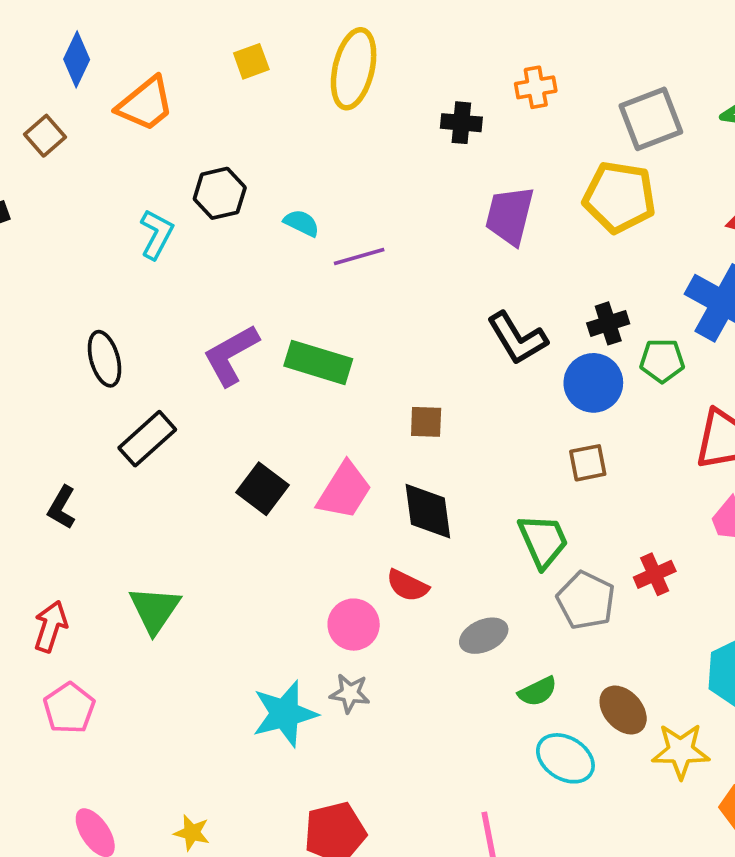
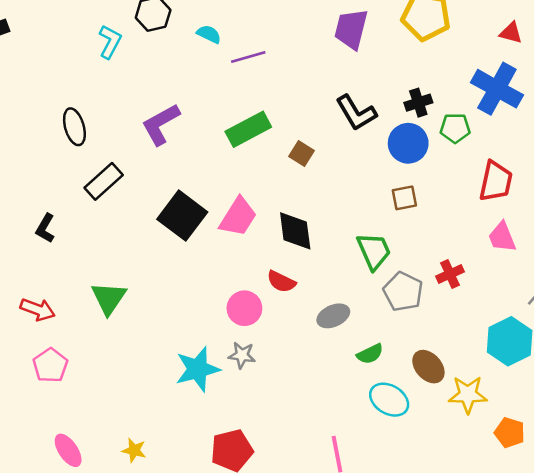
green rectangle: (318, 362) -> (248, 129), moved, turned -45
brown square: (426, 422) -> (302, 153), moved, turned 30
black square: (262, 489) -> (182, 216), size x1.4
red arrow: (51, 626) -> (38, 309), turned 92

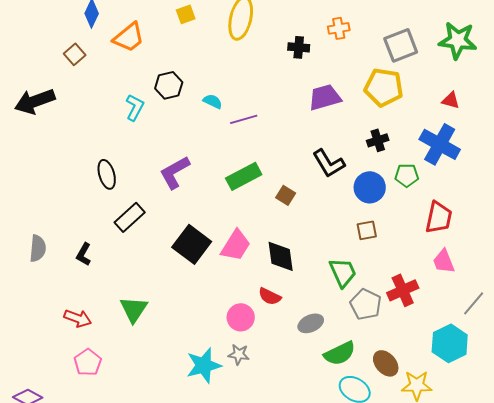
purple trapezoid: (351, 29) -> (325, 97), turned 60
black cross: (418, 103) -> (378, 140), moved
red cross: (450, 274) -> (403, 290), size x1.4
green semicircle: (370, 354) -> (340, 353), size x1.5

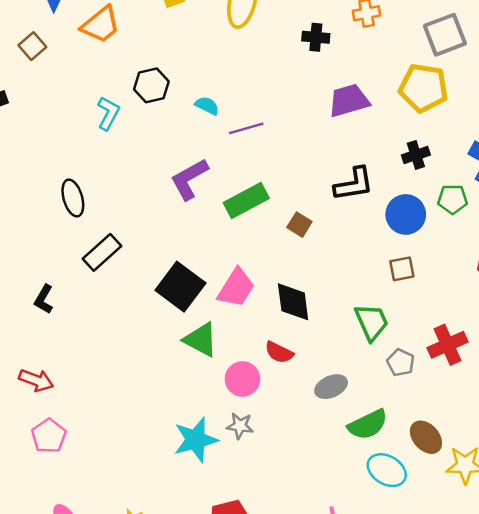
black L-shape: (329, 163) -> (354, 184), turned -68
purple L-shape: (175, 172) -> (189, 179), moved
gray pentagon: (366, 304) -> (401, 363), size x0.7
green triangle: (134, 309) -> (201, 340), moved, turned -36

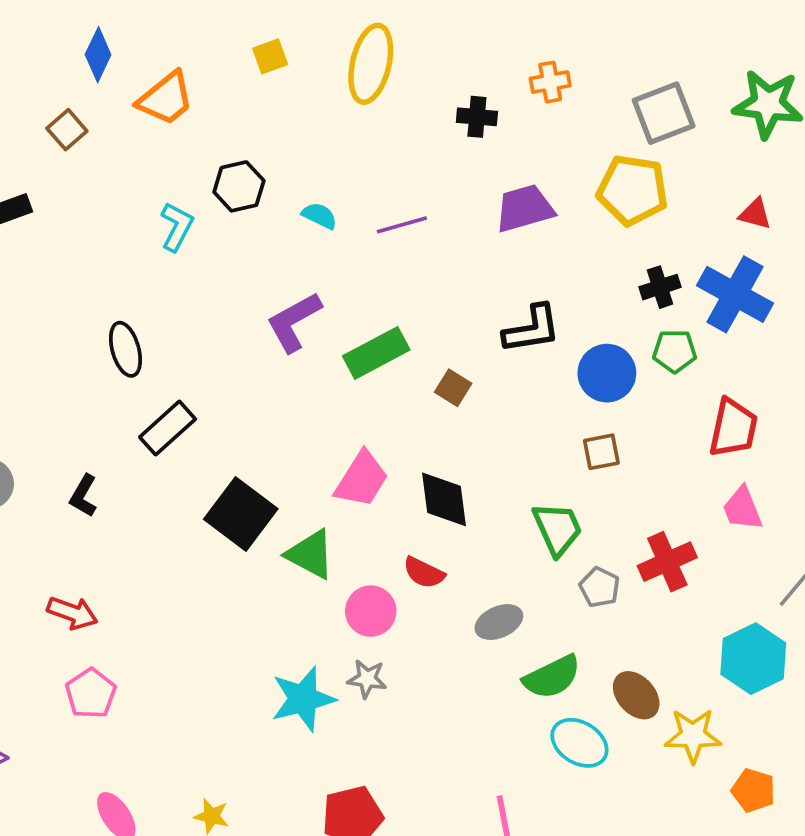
purple line: (246, 128) -> (402, 225), moved
black cross: (416, 155) -> (660, 287), moved
black square: (180, 287) -> (241, 514), moved

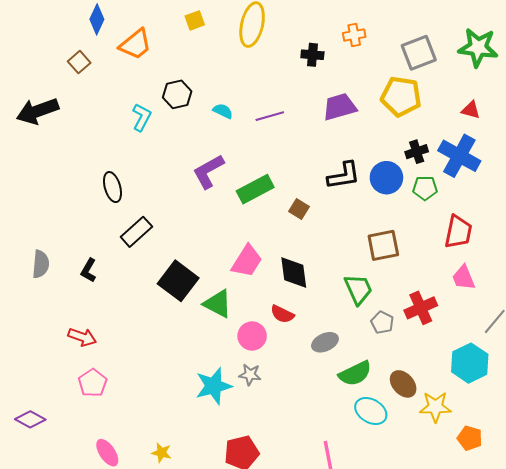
blue circle: (607, 373) -> (386, 178), moved
brown square: (601, 452) -> (383, 245), size x1.5

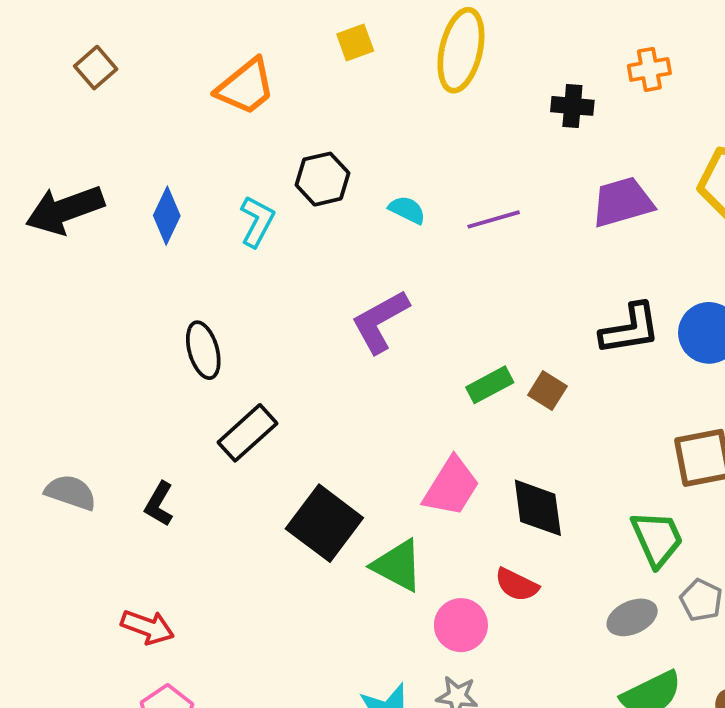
blue diamond: (97, 19) -> (167, 216), moved
brown square: (79, 62) -> (96, 68), moved
green rectangle: (255, 189) -> (490, 385), moved, size x0.7
gray semicircle: (41, 264) -> (71, 492), turned -76
gray ellipse: (325, 342) -> (632, 617), moved

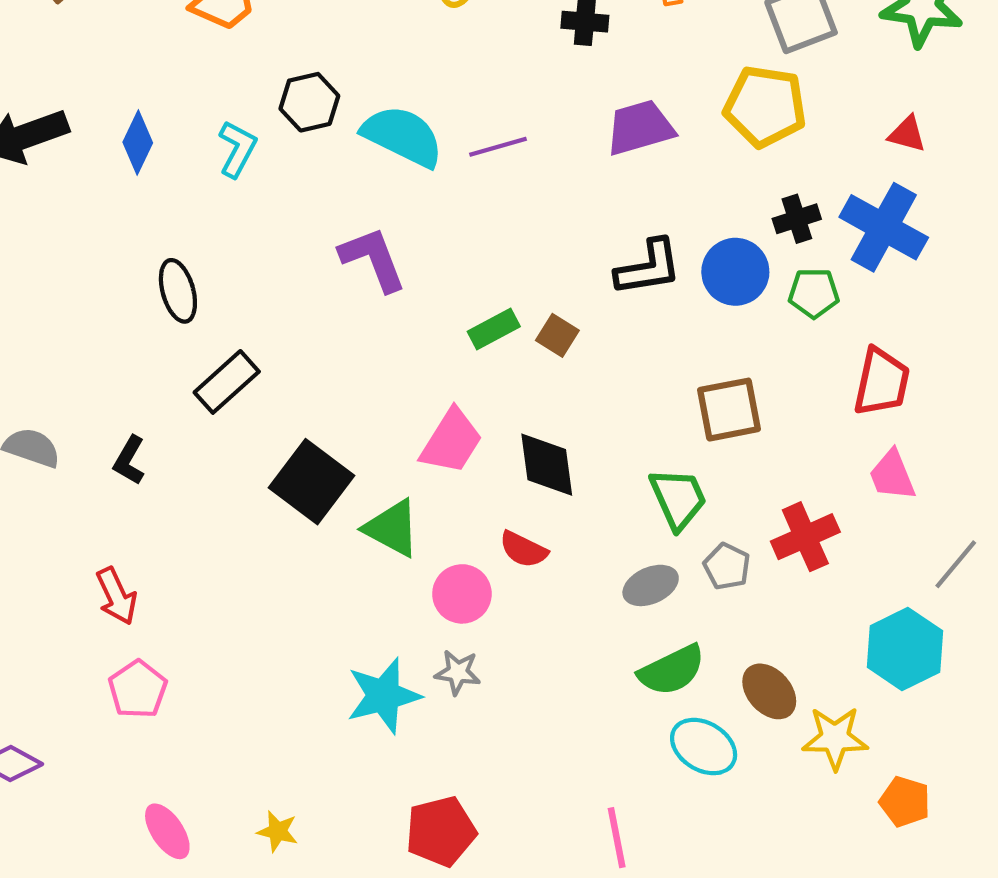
cyan semicircle: (407, 210) -> (403, 136), size x2.0
purple L-shape: (380, 321) -> (373, 259), turned 98
red arrow: (148, 627) -> (116, 596), turned 45

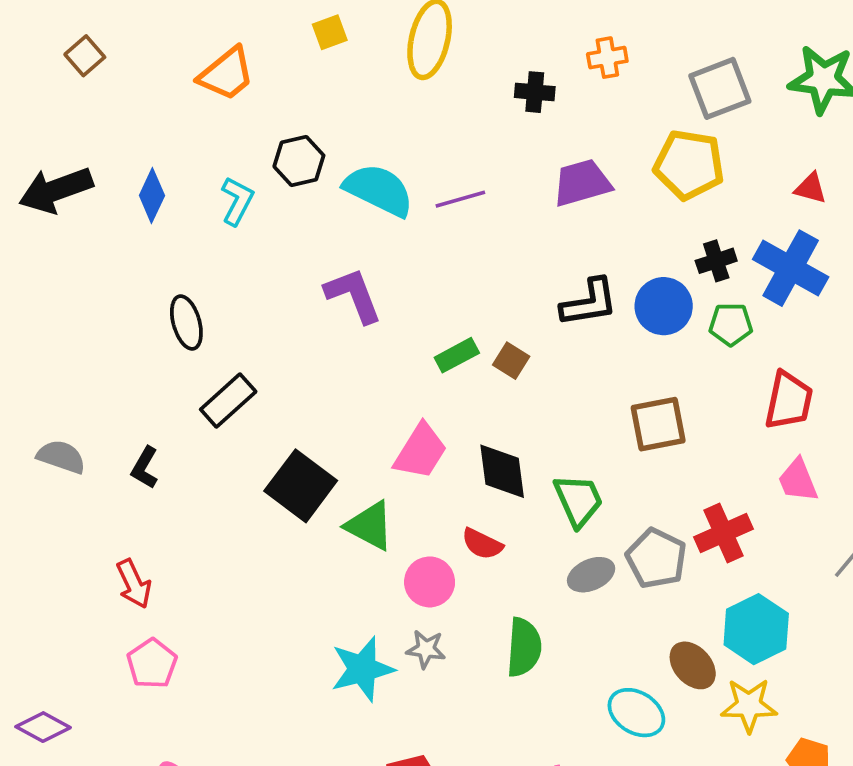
green trapezoid: (678, 499) -> (578, 500), moved
gray pentagon: (727, 566) -> (656, 558), size x1.5
cyan hexagon: (905, 649) -> (756, 629), moved
green semicircle: (672, 670) -> (524, 647), moved, turned -60

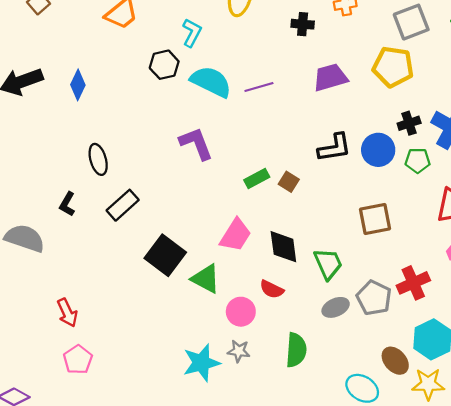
cyan L-shape: (237, 201) -> (192, 33), moved
gray semicircle: (61, 457) -> (25, 238), size x1.4
black L-shape: (145, 468) -> (67, 204), moved

